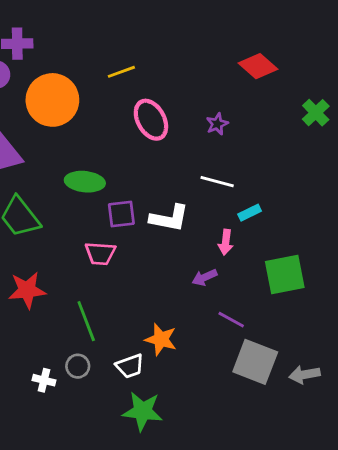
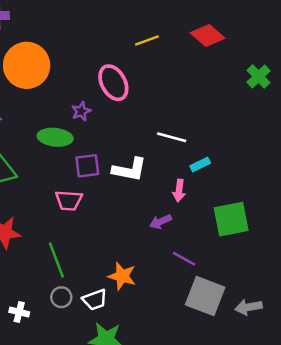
yellow line: (121, 72) -> (147, 41), moved
purple star: (217, 124) -> (81, 111), moved
gray circle: (78, 366) -> (61, 297), moved

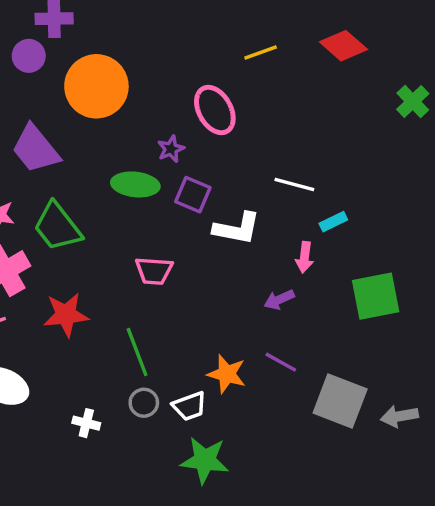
purple square: (87, 166) -> (193, 195), moved, turned 30
purple line: (184, 259) -> (281, 362), moved

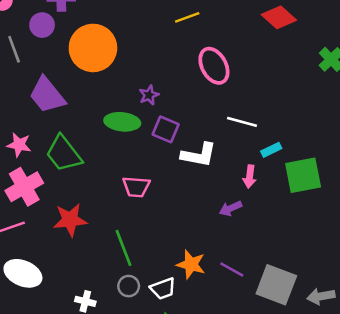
yellow line: (261, 52) -> (187, 17), moved
pink ellipse: (215, 110) -> (214, 66), moved
green square: (376, 296) -> (303, 175), moved
purple line: (281, 362) -> (232, 270), moved

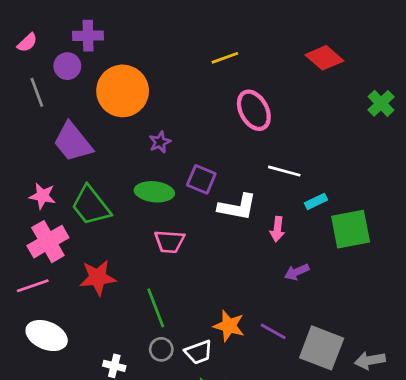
purple star: (149, 95) -> (160, 142), moved
green ellipse: (122, 122) -> (154, 192), moved
pink arrow: (250, 177) -> (277, 229), moved
purple arrow: (230, 208) -> (297, 272), moved

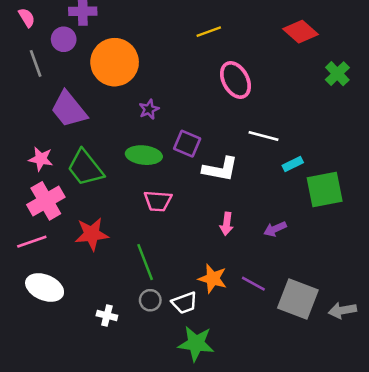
pink semicircle: (27, 43) -> (27, 18), turned -78
green cross: (381, 103) -> (337, 74), moved
pink arrow: (277, 229) -> (227, 224), moved

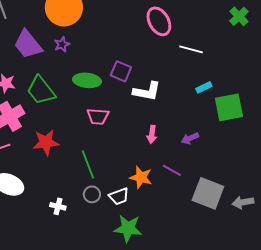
purple star: (149, 109) -> (62, 44), moved
white line: (264, 136) -> (191, 49), moved
purple line: (253, 284) -> (172, 170), moved

